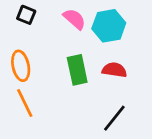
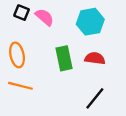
pink semicircle: (74, 19) -> (44, 17), moved
orange line: (25, 103) -> (20, 86), turned -50

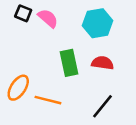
orange ellipse: (17, 55) -> (18, 88), moved, turned 45
orange line: (20, 86) -> (48, 100), moved

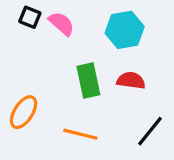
orange line: (48, 100) -> (80, 134), moved
black line: (103, 106) -> (150, 131), moved

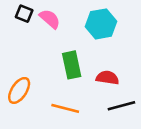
red semicircle: (131, 80) -> (107, 78), moved
black line: (150, 131) -> (121, 106), turned 36

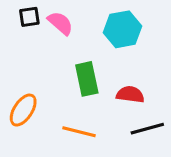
black square: (24, 14) -> (29, 17), turned -30

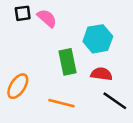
cyan hexagon: (123, 29) -> (98, 39), moved
black line: (147, 129) -> (115, 101), turned 50

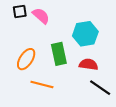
orange ellipse: (18, 86) -> (26, 59), moved
orange line: (61, 103) -> (42, 84), moved

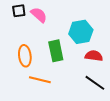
orange ellipse: (26, 59) -> (25, 56), turned -40
red semicircle: (88, 64) -> (94, 56), moved

